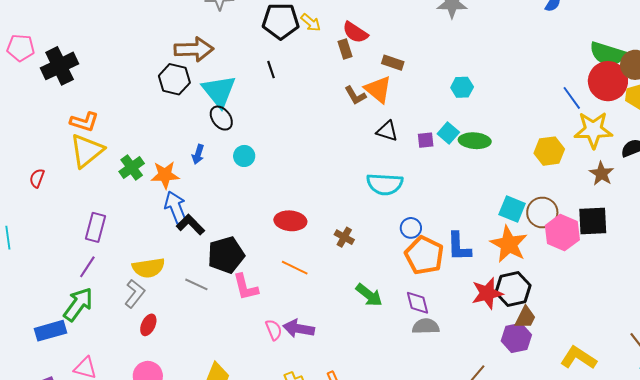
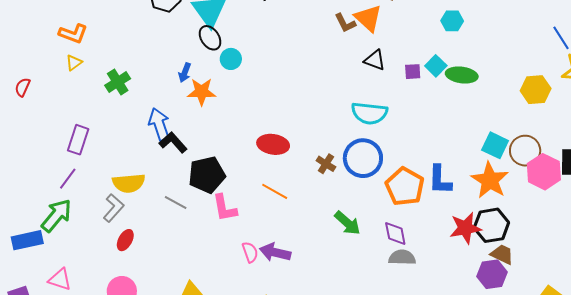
yellow triangle: (87, 151) -> (74, 63), size x0.5
cyan circle: (244, 156) -> (231, 59), moved
orange star: (165, 175) -> (202, 92), moved
blue circle: (411, 228) -> (363, 158), moved, size x1.8
brown trapezoid: (525, 317) -> (502, 254), turned -95

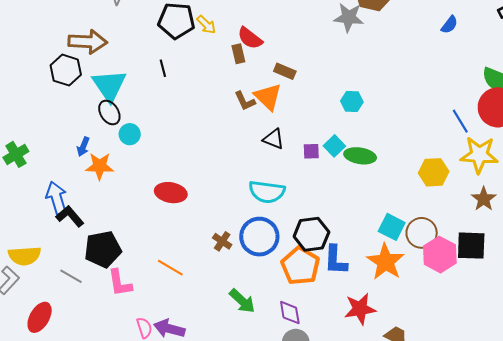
red ellipse: (273, 144) -> (171, 193), moved
black hexagon: (491, 225) -> (311, 234), moved
red ellipse: (125, 240) -> (40, 317), moved, size x1.4

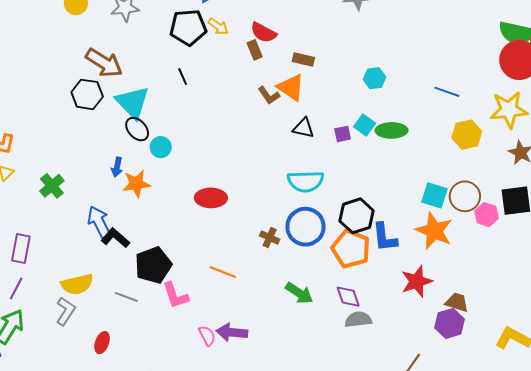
brown arrow: (88, 42) -> (104, 63), turned 39
blue line: (460, 121) -> (447, 92), moved, turned -30
pink hexagon: (440, 255) -> (486, 215), size x0.7
red ellipse: (40, 317) -> (102, 343), size x0.7

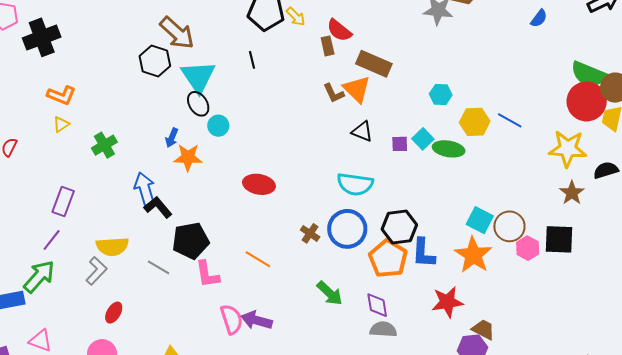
brown rectangle: (303, 59) -> (374, 64), size x1.6
yellow hexagon: (467, 135) -> (475, 122), moved
pink semicircle: (207, 336) -> (232, 319), size x1.4
red ellipse: (102, 343) -> (114, 313), moved

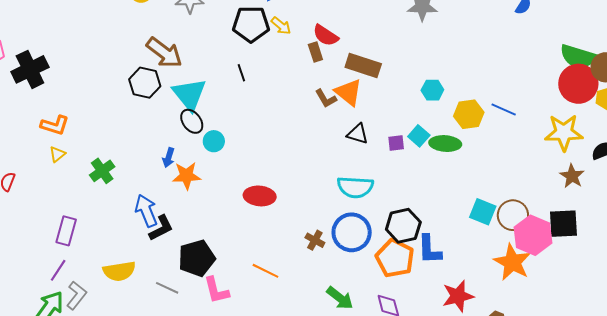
black L-shape: (158, 207) -> (161, 228), turned 108
pink hexagon: (528, 248) -> (533, 235), size x1.6
orange star: (473, 255) -> (512, 262), moved
gray L-shape: (96, 271) -> (76, 295), moved

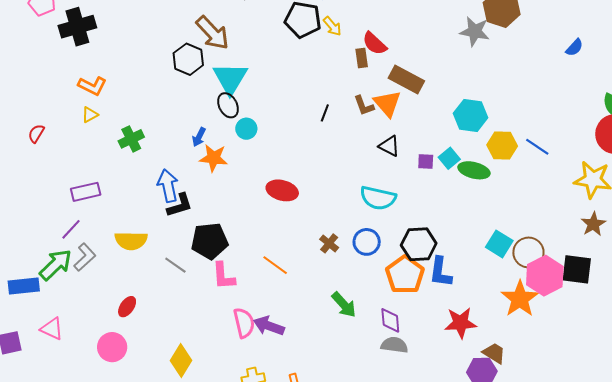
black line: (241, 73) -> (325, 113), moved, turned 30
cyan hexagon: (432, 90) -> (471, 116), size x1.5
purple rectangle: (66, 231) -> (86, 192), turned 52
blue circle: (352, 232) -> (367, 242), size x0.7

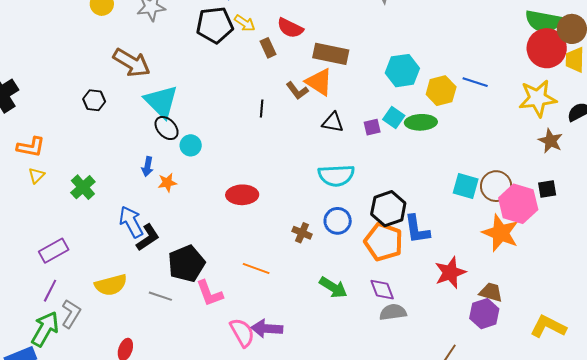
brown rectangle: (362, 58) -> (268, 48), moved
black hexagon: (188, 59) -> (94, 100), moved, size x0.7
orange star: (214, 158) -> (167, 183), size x0.7
black square: (577, 269) -> (547, 189), size x0.6

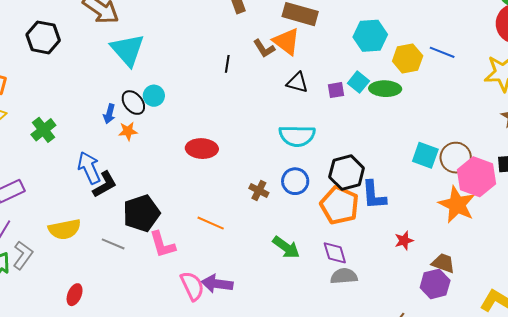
black hexagon: (94, 100) -> (43, 37), moved, size x1.5
black ellipse: (167, 128) -> (133, 103), moved
red star: (450, 273) -> (404, 241), size x0.6

